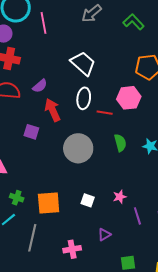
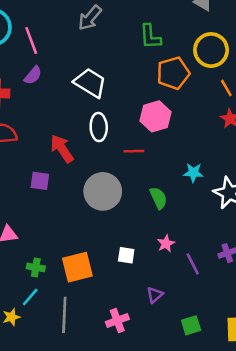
green L-shape: (134, 22) -> (150, 37), moved, turned -130
purple semicircle: (40, 86) -> (33, 75), moved
red line: (105, 113) -> (134, 151), moved
green semicircle: (120, 143) -> (158, 198), moved

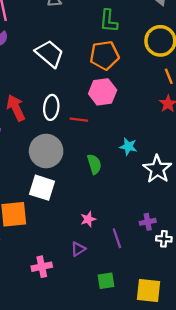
orange pentagon: (173, 73) -> (104, 55), moved
white ellipse: (99, 127) -> (51, 107), moved
pink star: (166, 244) -> (88, 219), moved
white square: (126, 255) -> (42, 188), moved, size x1.6
purple line: (193, 264) -> (117, 238), moved

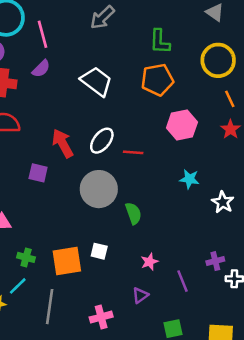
pink hexagon: (103, 92) -> (182, 125), moved
white ellipse: (51, 107) -> (102, 141), turned 35
green semicircle: (94, 164) -> (133, 213), moved
white star: (157, 169) -> (223, 202), size x0.7
white square: (42, 188) -> (99, 251), moved, size x0.6

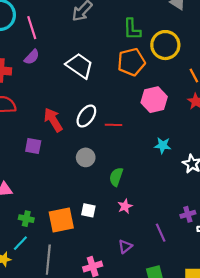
yellow circle: (218, 60) -> (165, 45), moved
gray circle: (99, 189) -> (86, 157), size x0.6
green semicircle: (133, 213) -> (116, 177), turned -138
pink star: (149, 262) -> (125, 206), moved

